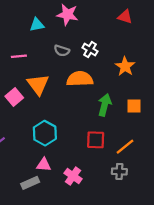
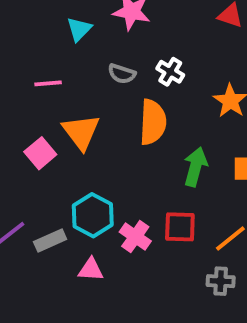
cyan triangle: (37, 25) -> (79, 29), turned -35
orange semicircle: (80, 79) -> (153, 122), turned 95
pink cross: (73, 176) -> (135, 237), moved
gray rectangle: (30, 183) -> (50, 240), moved

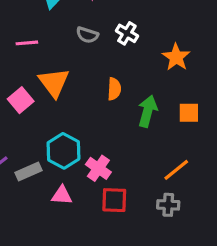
orange semicircle: (153, 122) -> (114, 89), moved, size x0.6
red square: (180, 227) -> (114, 200), moved

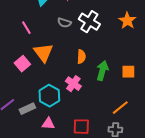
white cross: (127, 33) -> (89, 22), size x1.5
pink line: (27, 43) -> (26, 28), turned 64
orange star: (176, 57) -> (127, 21), moved
pink cross: (98, 168) -> (73, 84), moved

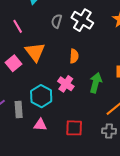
gray semicircle: (64, 23) -> (57, 21), turned 88
green arrow: (102, 71) -> (96, 83), moved
gray rectangle: (27, 109) -> (19, 109), turned -70

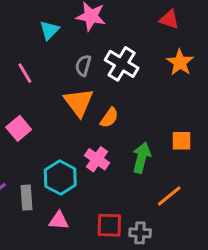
orange triangle: (35, 52) -> (79, 102), moved
orange semicircle: (74, 56) -> (109, 118), turned 32
gray cross: (109, 131) -> (140, 233), moved

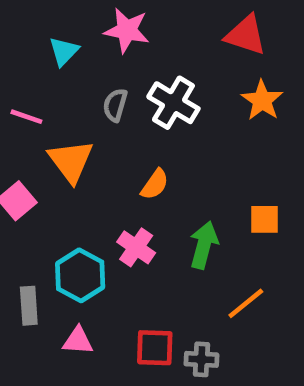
red triangle: (169, 19) -> (246, 35), size x1.4
pink line: (25, 73) -> (26, 117), turned -40
orange triangle: (79, 102) -> (71, 161), moved

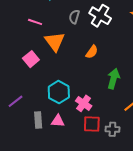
pink cross: (136, 247) -> (84, 103), moved
gray rectangle: (29, 306) -> (38, 120), moved

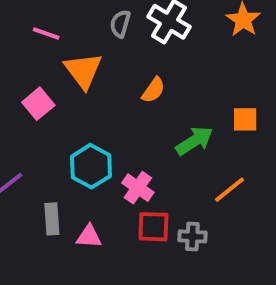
green arrow: (113, 79) -> (194, 141), turned 42
pink triangle: (58, 121) -> (89, 236), moved

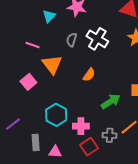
pink cross: (138, 188) -> (81, 126), turned -35
red square: (153, 227) -> (89, 147), turned -36
gray cross: (192, 236) -> (110, 135), moved

